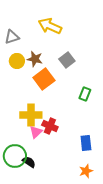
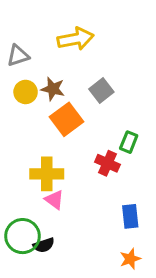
yellow arrow: (50, 26) -> (76, 39), turned 145
red cross: (50, 126) -> (107, 163), moved
pink triangle: (36, 132) -> (54, 200), turned -40
black semicircle: (29, 162) -> (44, 245), turned 128

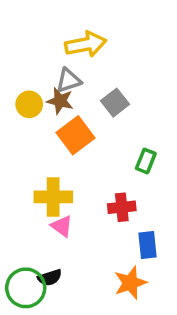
gray triangle: (18, 56) -> (69, 80), moved
red cross: (107, 163) -> (122, 207), moved, turned -30
green circle: (23, 236) -> (26, 288), moved
orange star: (130, 259) -> (130, 283), moved, size x1.4

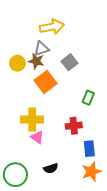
black semicircle: (50, 278) -> (51, 168), moved
orange star: (130, 283) -> (91, 172), moved

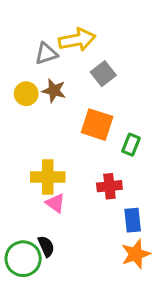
gray triangle: (41, 49) -> (46, 54), moved
gray square: (70, 62) -> (103, 74), moved
orange square: (46, 82) -> (97, 125), moved, turned -35
black semicircle: (51, 168) -> (46, 246), moved, turned -96

